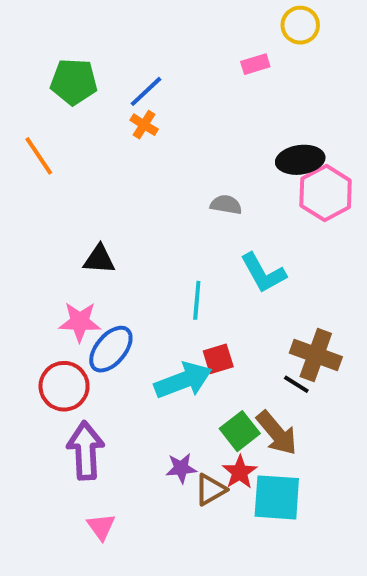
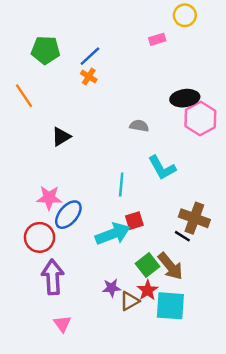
black triangle: (99, 259) -> (61, 137), moved, turned -35

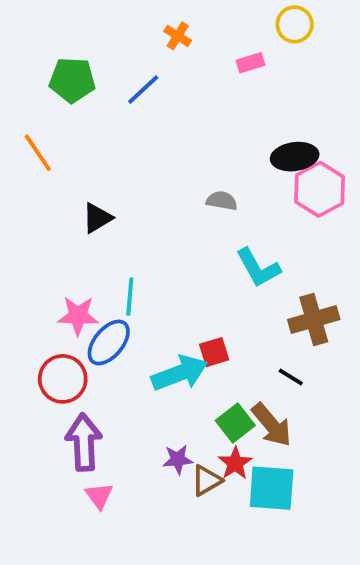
orange cross: (89, 77) -> (178, 36), moved
cyan line: (121, 185) -> (130, 297), moved
brown cross: (194, 218) -> (314, 320), moved, turned -36
pink triangle: (62, 324) -> (99, 496), moved

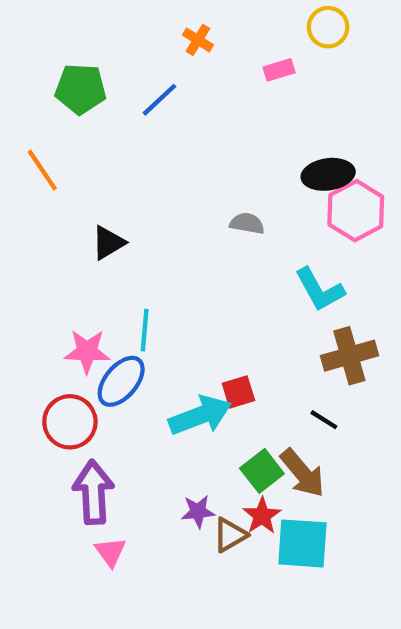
cyan L-shape: (258, 268) -> (320, 290), moved

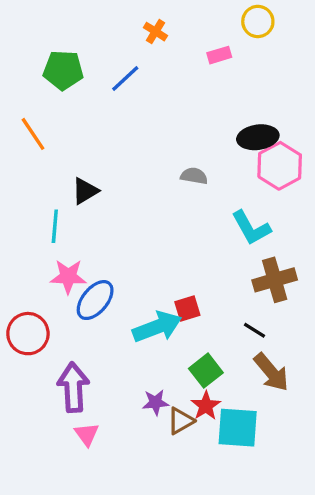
cyan line: (145, 330) -> (55, 226), moved
red circle: (70, 422) -> (28, 334), moved
brown arrow: (302, 473) -> (271, 372), moved

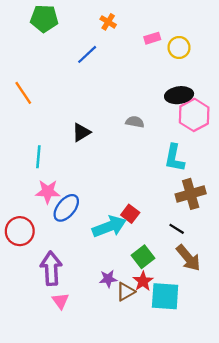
yellow circle: (258, 21) -> (179, 47), moved
green pentagon: (63, 70) -> (44, 18), moved
black triangle: (85, 191) -> (81, 132), moved
cyan L-shape: (251, 228) -> (174, 158), turned 40
red square: (187, 308) -> (130, 214), turned -36

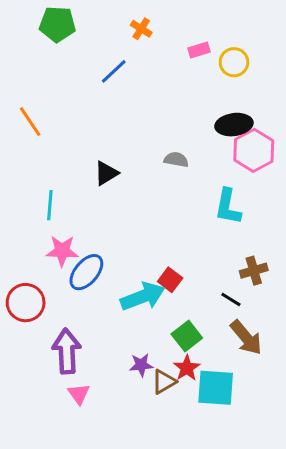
brown cross: (191, 194) -> (254, 271), moved, size x0.7

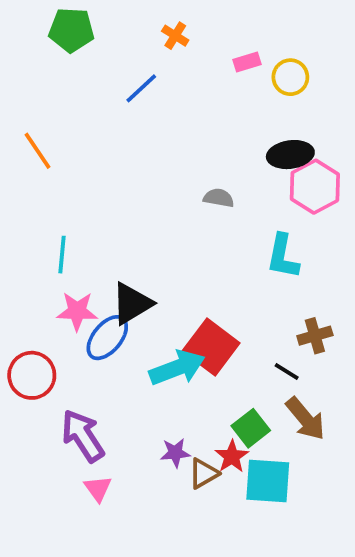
black triangle: (106, 173) -> (132, 304), moved, size x1.4
red square: (170, 280) -> (211, 347), size x1.8
green square: (187, 336) -> (251, 428), moved
purple arrow: (67, 351) -> (83, 436), turned -30

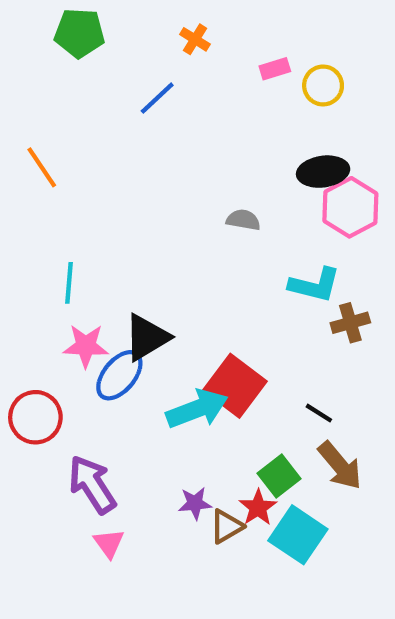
cyan L-shape: (283, 256) -> (315, 285), turned -87
brown cross: (315, 336) -> (350, 323), moved
cyan square: (268, 481) -> (298, 535), turned 30

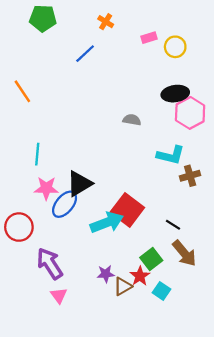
cyan square: (298, 535) -> (162, 291), size x0.6

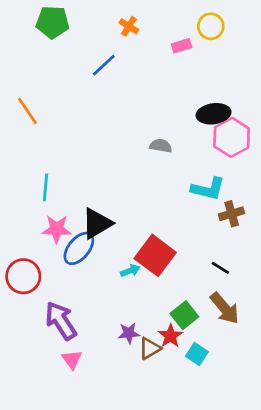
yellow circle: (175, 47) -> (211, 26), moved
cyan arrow: (107, 222) -> (130, 271), size x0.5
black line: (173, 225) -> (220, 268), moved

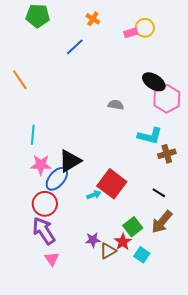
yellow circle: (211, 26) -> (145, 28), moved
black ellipse: (214, 114) -> (154, 82), turned 40
red circle: (23, 276) -> (45, 204), moved
brown arrow: (225, 308) -> (162, 222), turned 80

